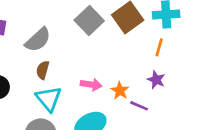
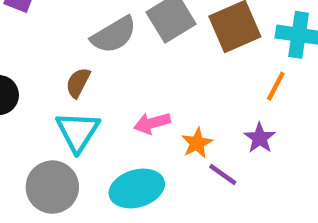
gray semicircle: (38, 40) -> (114, 35), moved
pink arrow: (91, 85) -> (152, 123), turned 144

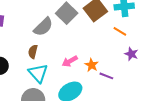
orange line: (276, 86) -> (120, 31), turned -72
purple star: (260, 138) -> (131, 54), moved

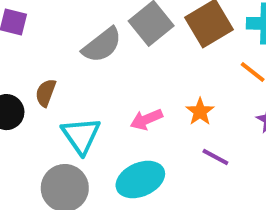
brown semicircle: (33, 52) -> (46, 93), moved
orange star: (92, 65) -> (200, 112), moved

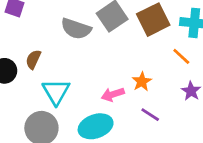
gray semicircle: (102, 45) -> (76, 29), turned 52
pink arrow: (146, 119) -> (113, 94), moved

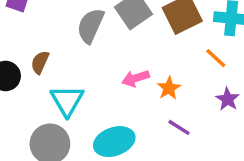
gray semicircle: (76, 29) -> (91, 26), turned 96
pink arrow: (113, 94) -> (136, 78), moved

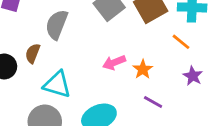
gray semicircle: (91, 26) -> (57, 25), moved
cyan triangle: (67, 101) -> (57, 84), turned -40

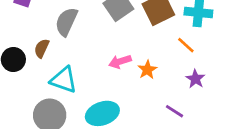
purple line: (153, 102) -> (175, 111), moved

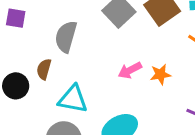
orange star: (147, 70) -> (160, 74), turned 30

